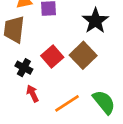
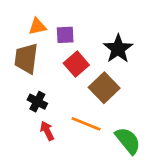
red square: (52, 57) -> (76, 64), moved
orange line: (67, 103) -> (86, 124), moved, turned 55

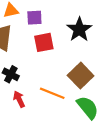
red square: (76, 64) -> (44, 42), turned 30
brown square: (104, 88) -> (81, 76), moved

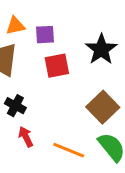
orange line: (52, 93) -> (69, 150), moved

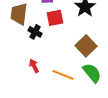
black cross: (15, 106) -> (35, 32), moved

